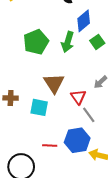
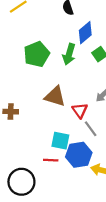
brown triangle: (54, 83) -> (55, 96), turned -40
cyan square: (39, 107) -> (60, 141), moved

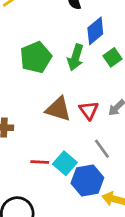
red triangle: (80, 110) -> (89, 110), moved
cyan square: (60, 141) -> (65, 163), turned 30
red line: (51, 160) -> (40, 162), moved

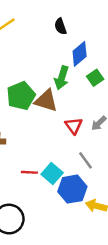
green pentagon: (36, 57) -> (21, 96), moved
brown triangle: (58, 109) -> (46, 101), moved

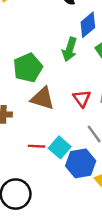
brown triangle: (46, 101) -> (43, 98), moved

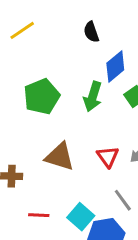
green pentagon: (28, 68) -> (42, 97), moved
red line: (36, 146) -> (39, 215), moved

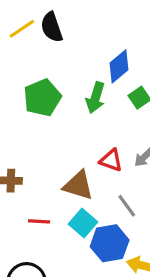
black semicircle: (91, 32) -> (52, 27), moved, size x1.4
brown triangle: (60, 157) -> (78, 185), moved
red triangle: (108, 157) -> (111, 160), turned -35

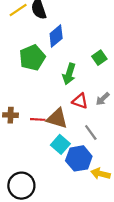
blue diamond: (119, 66) -> (56, 36), moved
green arrow: (95, 98) -> (69, 74), moved
red line: (39, 221) -> (38, 119), moved

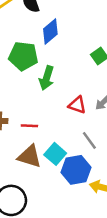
green pentagon: (32, 58) -> (23, 56), turned 30
green arrow: (69, 74) -> (47, 78), moved
brown triangle: (57, 118) -> (29, 156), moved

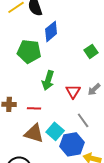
green arrow: (47, 78) -> (48, 80), moved
red triangle: (77, 105) -> (73, 91), turned 42

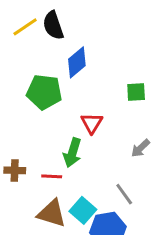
green square: (91, 51) -> (136, 92), turned 32
green arrow: (48, 80) -> (72, 153), moved
red triangle: (73, 91) -> (92, 123), moved

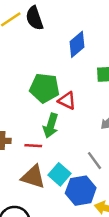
blue diamond: (77, 62) -> (77, 44), moved
green pentagon: (44, 92) -> (44, 88), moved
red triangle: (92, 123) -> (67, 101), turned -36

